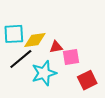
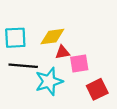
yellow diamond: (35, 40) -> (52, 37), moved
black line: (21, 59) -> (23, 66), turned 45

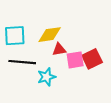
cyan star: (49, 81) -> (47, 77), size x0.7
red square: (97, 89) -> (92, 59), moved

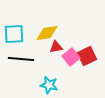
pink square: (75, 60) -> (71, 57), turned -30
cyan star: (47, 77) -> (49, 85), moved, turned 30

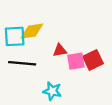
yellow diamond: (47, 33) -> (32, 31), moved
pink square: (71, 57) -> (76, 61), turned 30

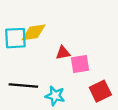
red square: (93, 60) -> (100, 91), moved
black line: (22, 63) -> (23, 86), moved

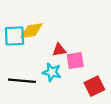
cyan star: (55, 96) -> (52, 72), moved

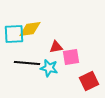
black line: (22, 81) -> (27, 63), moved

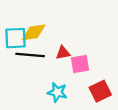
black line: (27, 63) -> (30, 55), moved
cyan star: (49, 68) -> (57, 92), moved

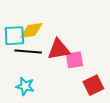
red triangle: (63, 53) -> (59, 49), size x1.6
cyan star: (57, 92) -> (25, 86), moved

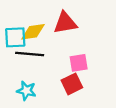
red triangle: (59, 49) -> (65, 23), moved
red square: (93, 85) -> (72, 84), moved

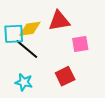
black line: (30, 54) -> (27, 49), turned 35
pink square: (79, 63) -> (80, 44), moved

